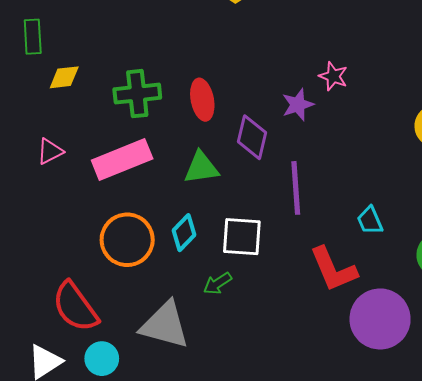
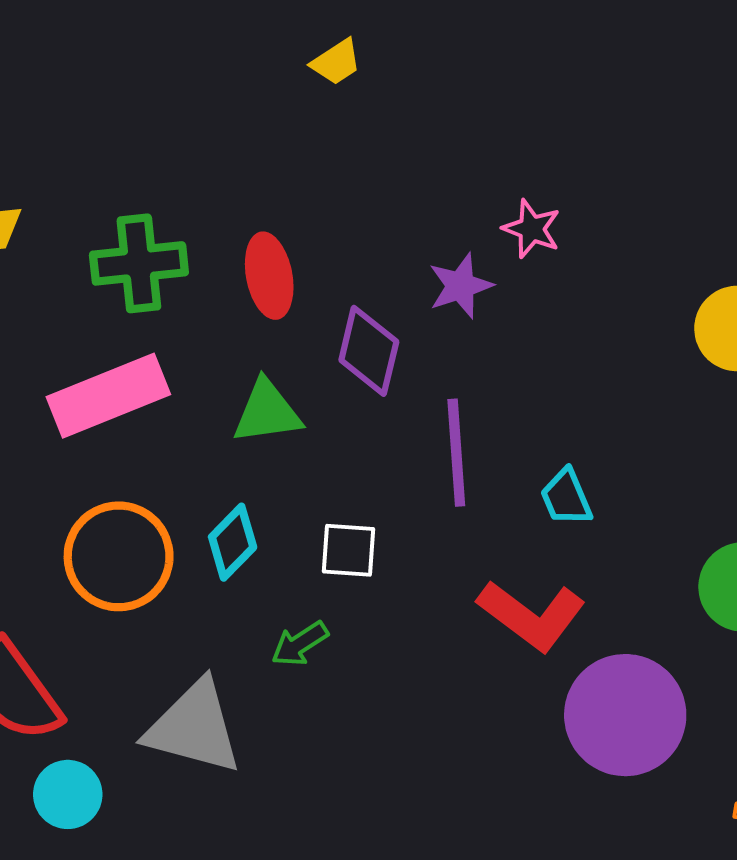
cyan trapezoid: (370, 220) -> (566, 497), moved
white square: (242, 237) -> (348, 550), size x0.7
red L-shape: (333, 269) -> (532, 615), turned -30

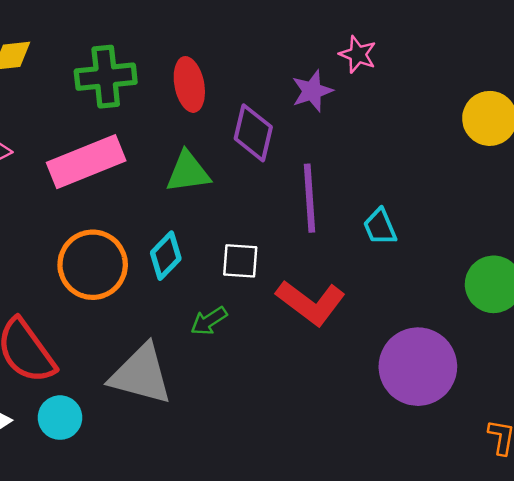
red L-shape: (532, 615) -> (311, 303), moved

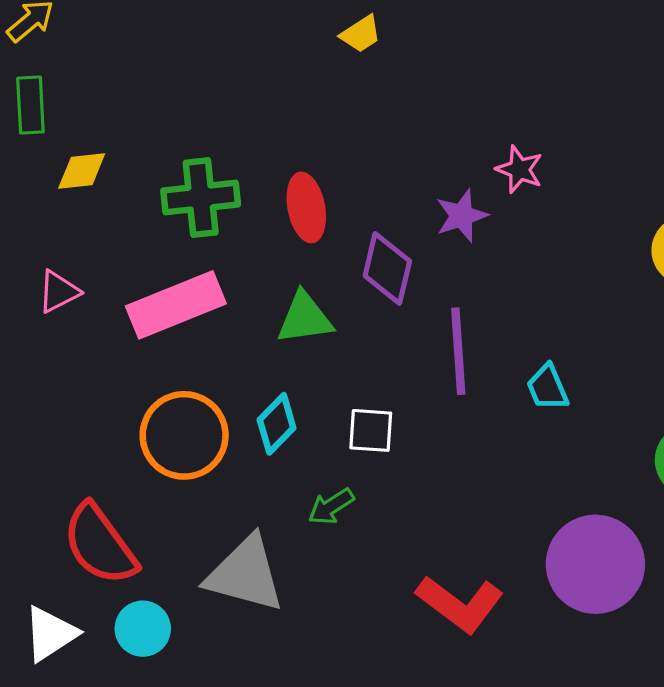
red L-shape: (311, 303) -> (460, 604), moved

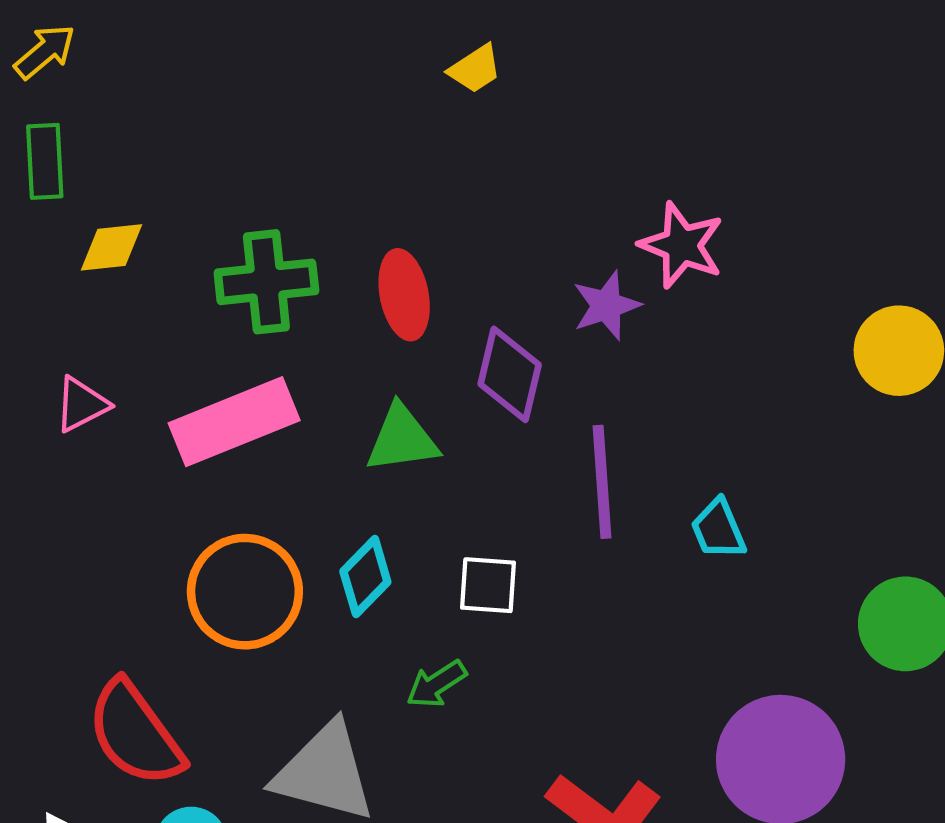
pink star: (519, 169) -> (682, 245), size x1.4

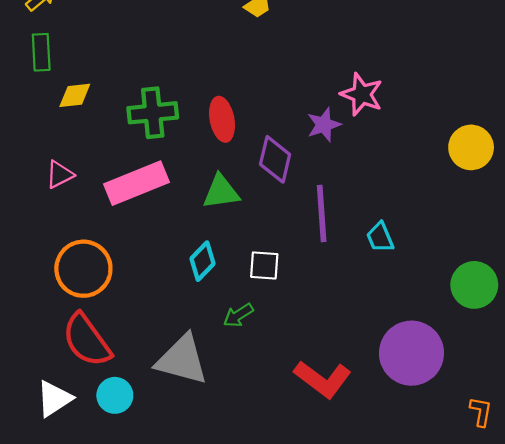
orange circle: (245, 592) -> (83, 269), moved

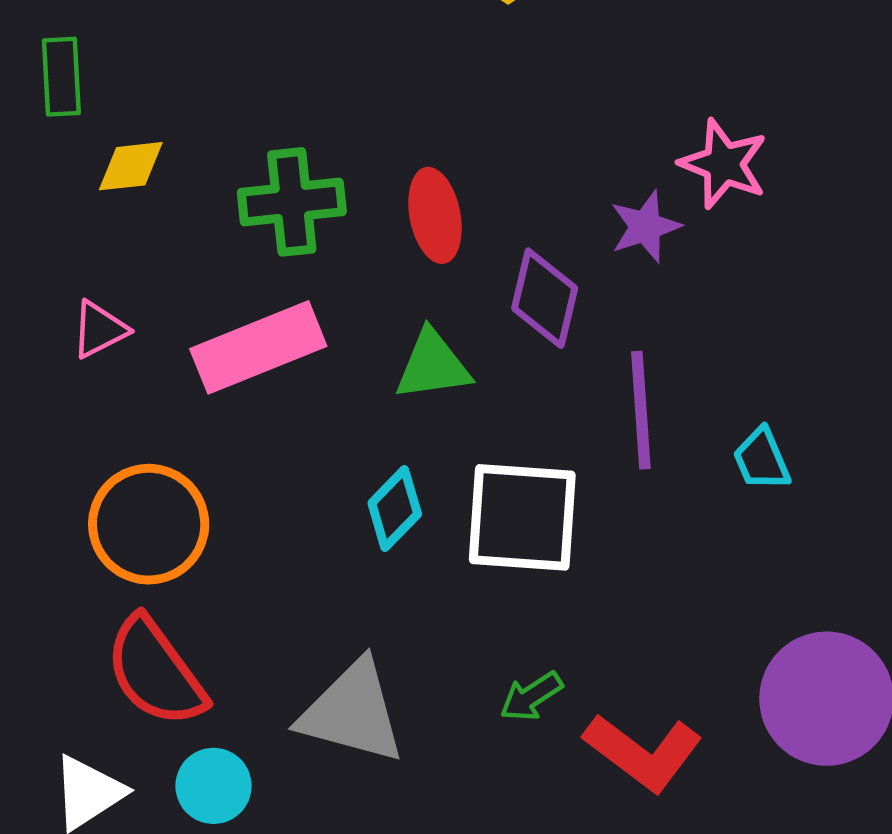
white square: (264, 265) -> (522, 517), size x1.8
green arrow: (238, 315) -> (531, 696), moved

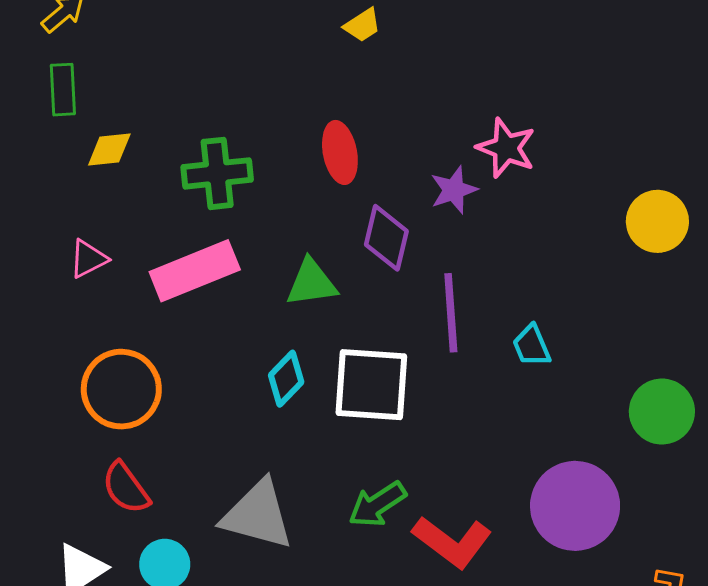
red ellipse: (435, 215) -> (340, 152), moved
red semicircle: (155, 672) -> (126, 488), size x0.7
green arrow: (531, 696) -> (377, 504), size x1.4

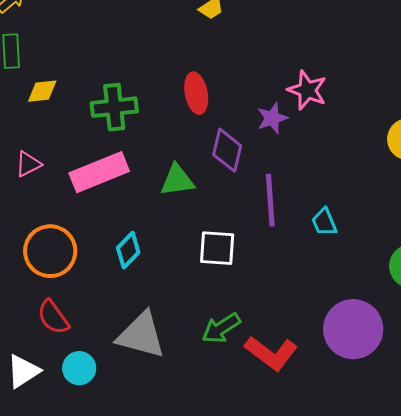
cyan diamond: (286, 379) -> (128, 250), moved
white square: (371, 385) -> (217, 248), size x0.7

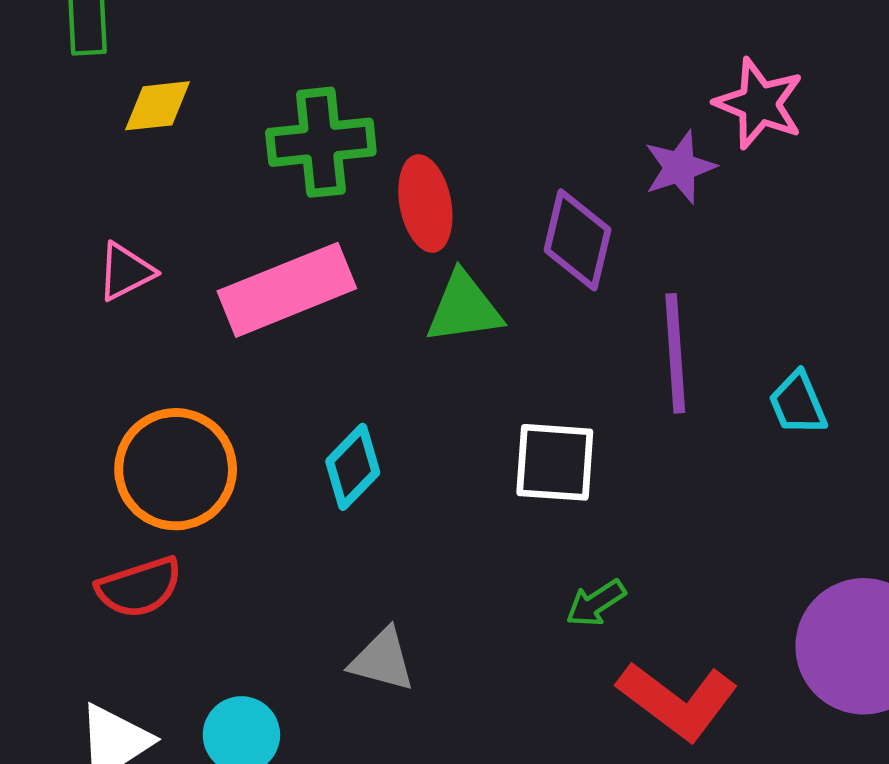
red ellipse: (196, 93) -> (425, 203), moved
red semicircle: (53, 317) -> (139, 587), moved, turned -72
green arrow: (221, 328) -> (596, 603), moved, size x0.7
gray triangle: (141, 335) -> (382, 660), size x0.6

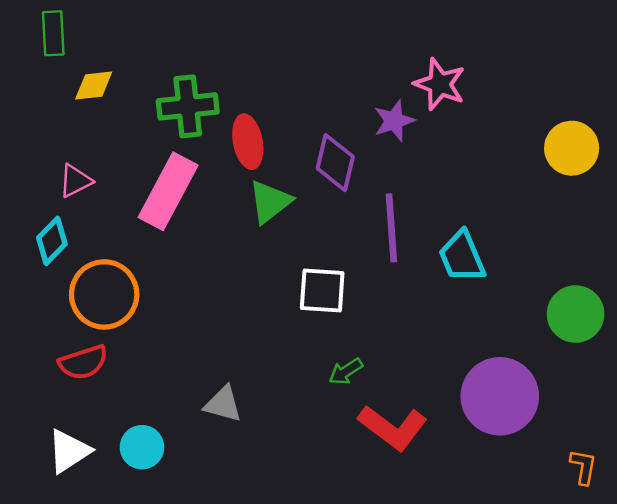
pink rectangle: (287, 290) -> (168, 191), turned -40
green triangle: (464, 308) -> (270, 202), turned -30
cyan trapezoid: (798, 403) -> (462, 257), size x1.4
cyan diamond: (353, 467) -> (52, 241), moved

